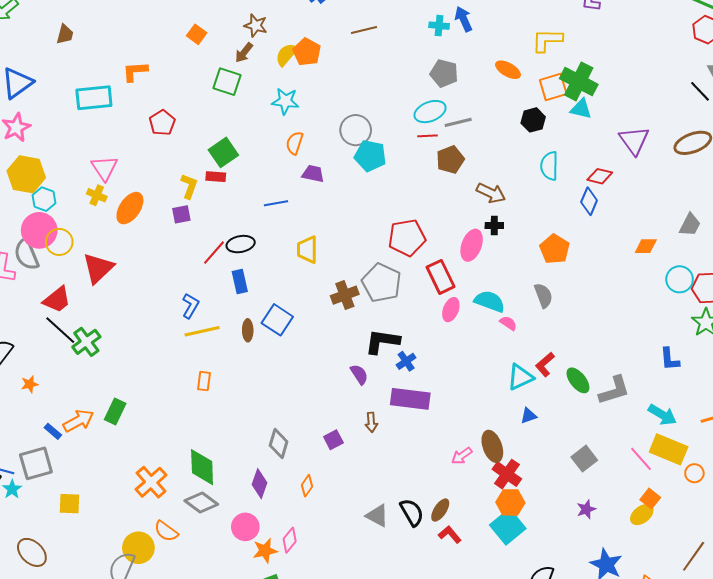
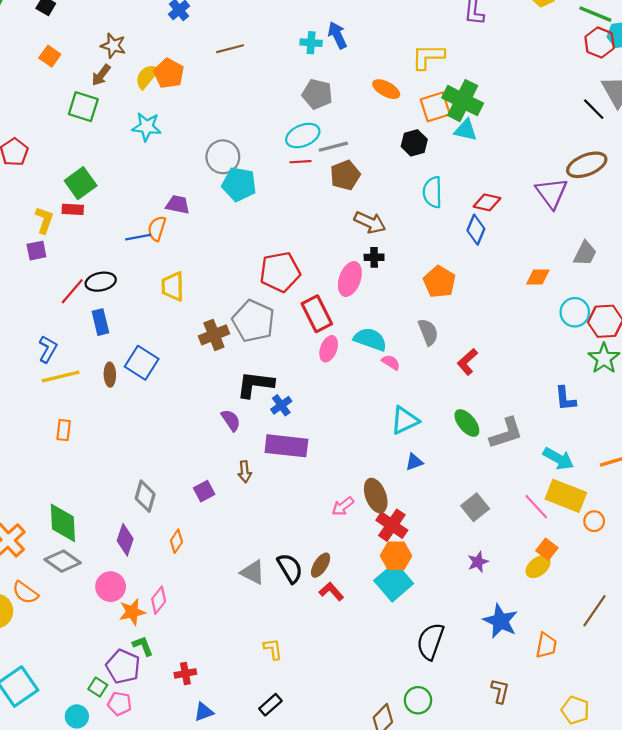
purple triangle: (634, 140) -> (552, 193), moved
orange semicircle: (295, 143) -> (157, 228), moved
brown pentagon: (450, 160) -> (345, 175), moved
red L-shape: (545, 364) -> (467, 362), moved

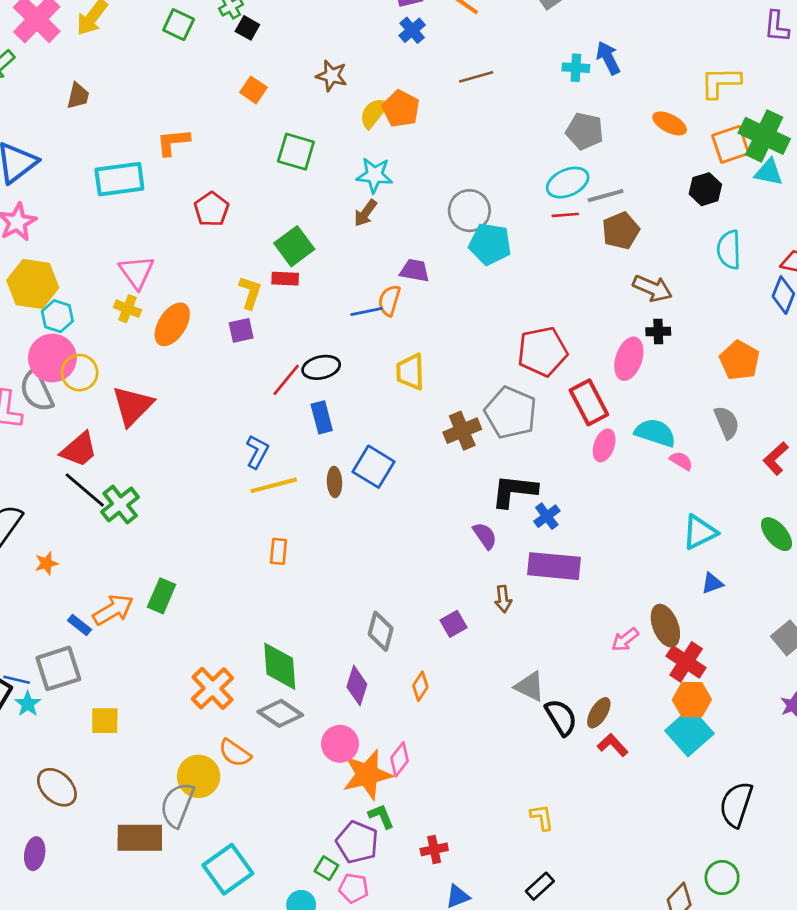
brown arrow: (101, 75) -> (365, 213), moved
gray triangle: (253, 572) -> (530, 686), moved
orange star: (132, 612) -> (367, 775), size x1.5

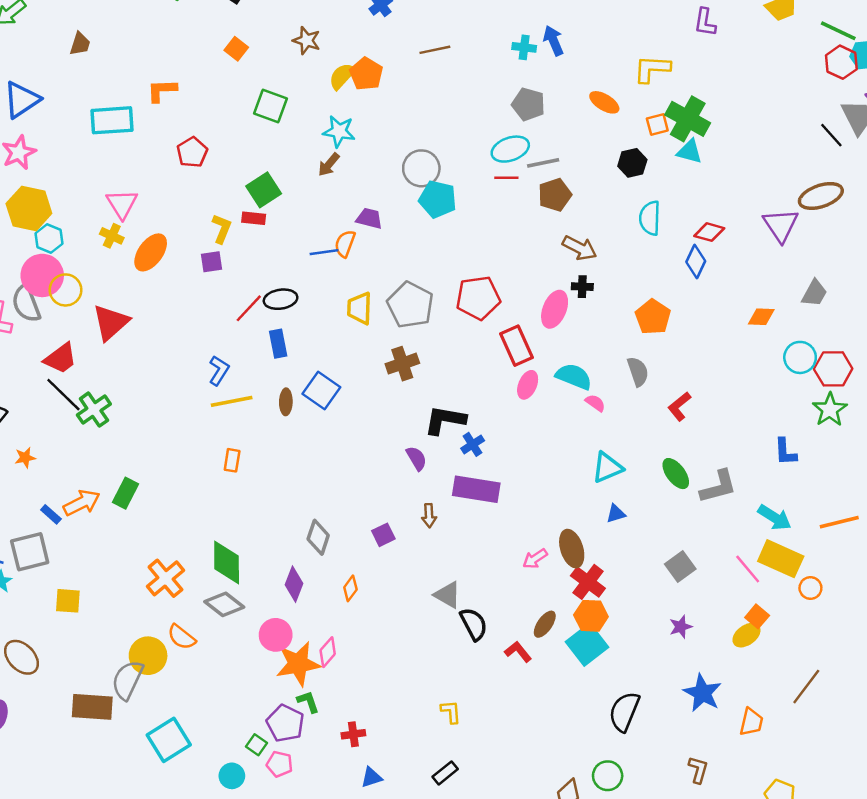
orange square: (731, 144) -> (657, 125), size x0.7
gray pentagon: (511, 413) -> (410, 305), moved
brown ellipse: (599, 713) -> (545, 624), moved

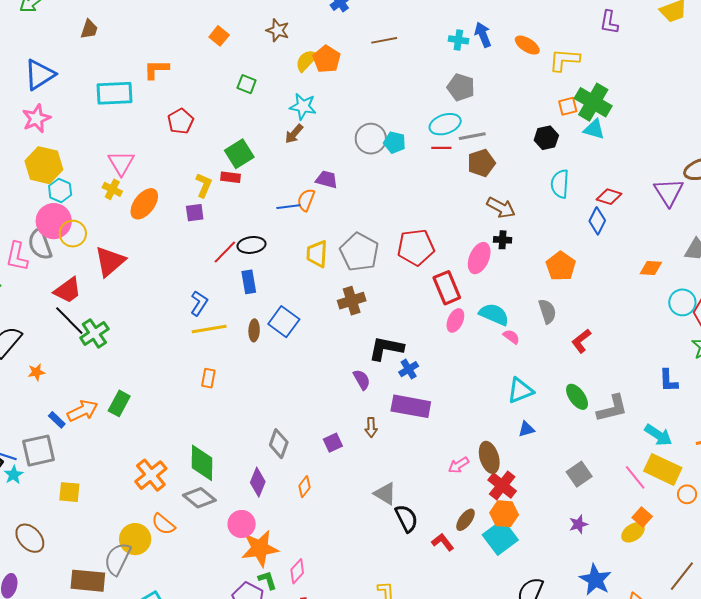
orange ellipse: (604, 102) -> (527, 45), moved
green square: (271, 106) -> (247, 84), size x0.7
cyan pentagon: (438, 199) -> (395, 142), moved, size x0.7
pink diamond: (328, 652) -> (297, 571), moved

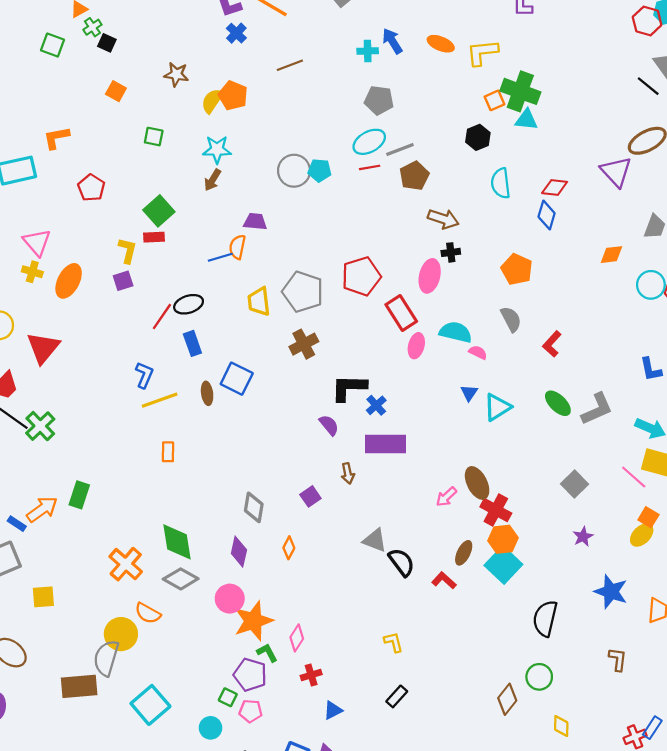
blue triangle: (526, 429) -> (469, 393), moved, turned -30

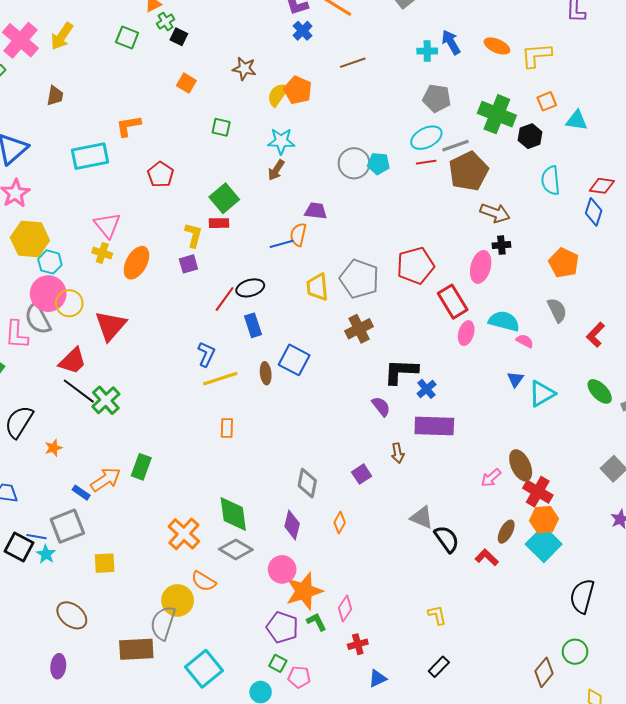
green cross: (520, 91) -> (497, 114), moved
brown pentagon: (414, 176) -> (469, 171), size x1.4
purple pentagon: (250, 675) -> (282, 627), moved

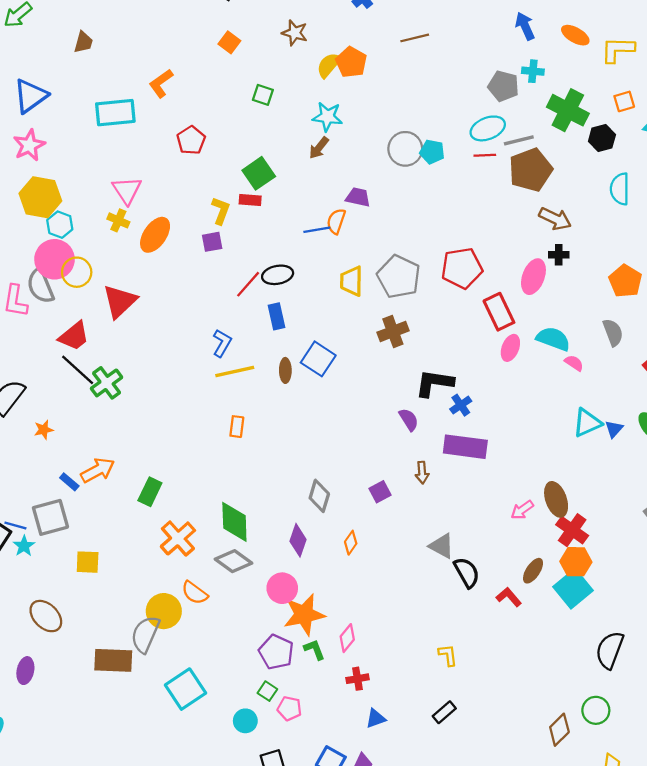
cyan cross: (427, 51) -> (533, 71), moved
orange L-shape: (128, 126) -> (161, 83), turned -32
blue triangle: (515, 379) -> (614, 429), moved
green rectangle: (141, 467) -> (150, 492), moved

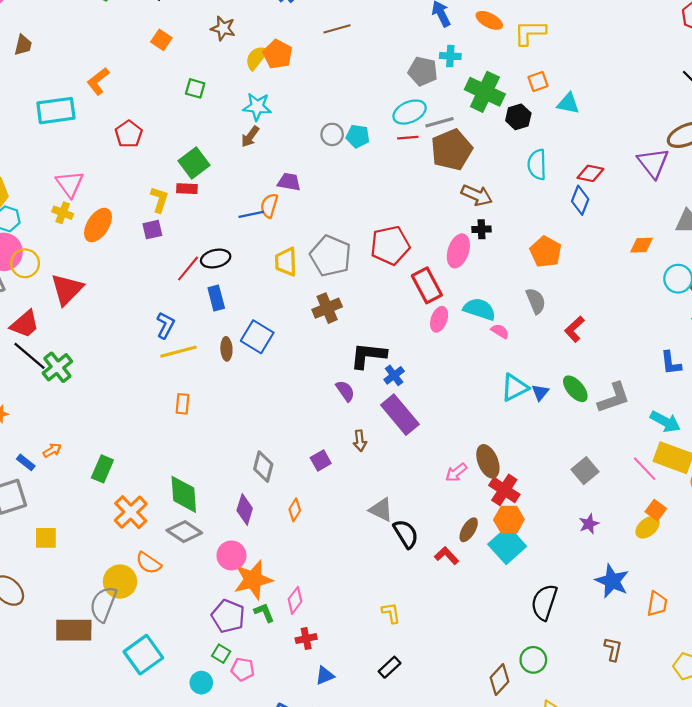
gray circle: (405, 149) -> (332, 134), size x0.7
purple rectangle: (465, 447) -> (400, 415), turned 45
orange arrow: (98, 470) -> (52, 450), size x0.6

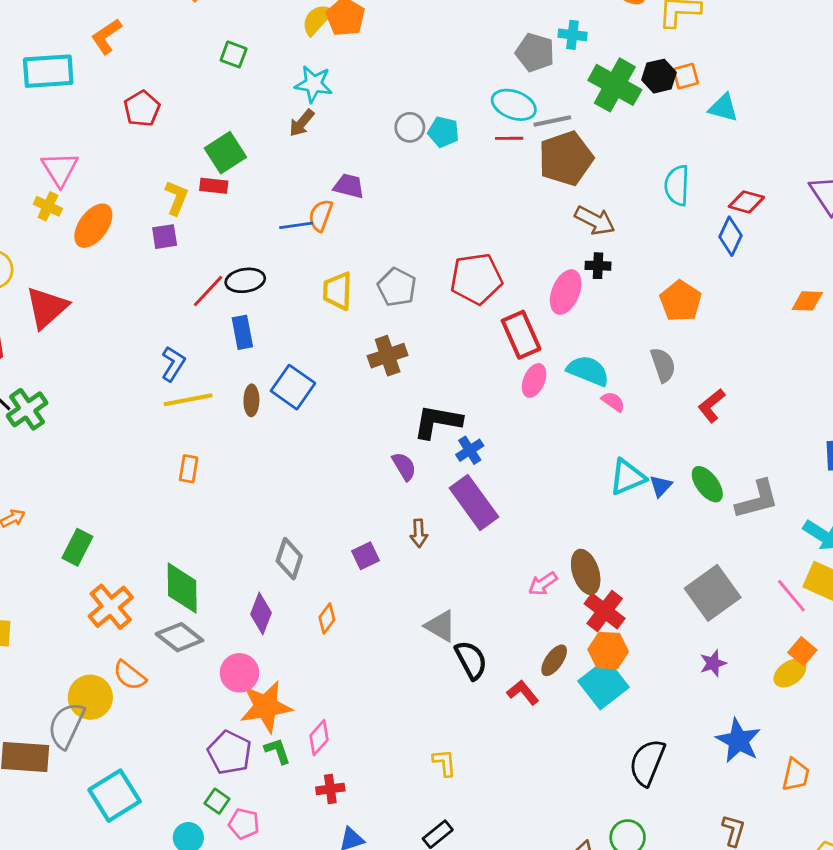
cyan ellipse: (410, 112) -> (514, 105), turned 40
black hexagon: (518, 117) -> (659, 76), moved
gray pentagon: (331, 256) -> (397, 287), size x0.7
gray square: (585, 471) -> (713, 593), size x1.5

